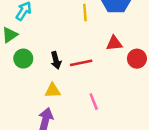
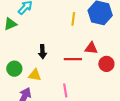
green circle: (23, 59) -> (14, 69), moved
red line: (81, 63) -> (73, 59), moved

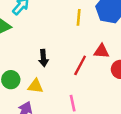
red line: (73, 59) -> (80, 65), turned -60

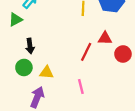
black arrow: (43, 58) -> (30, 46), moved

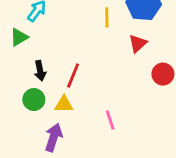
red triangle: (105, 38) -> (138, 43), moved, turned -40
red line: (86, 52) -> (73, 75), moved

